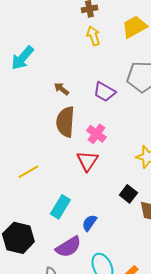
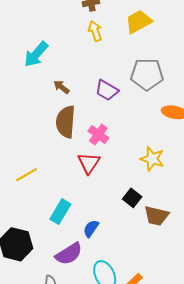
cyan arrow: (22, 58) -> (36, 54), moved

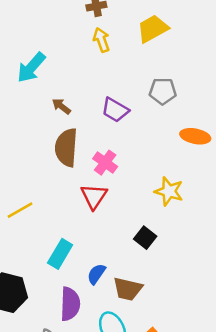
gray pentagon: (147, 74) -> (163, 91), size x0.7
brown trapezoid: (156, 216) -> (128, 289), moved
purple semicircle: (69, 254) -> (70, 304), turned -56

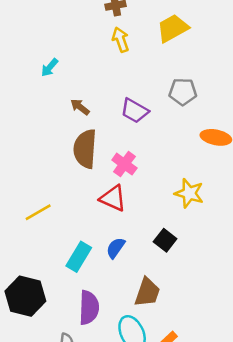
cyan arrow: (31, 67) -> (50, 68), size x0.6
red triangle: (94, 196) -> (113, 198), turned -40
blue semicircle: (96, 274) -> (116, 248), moved
brown trapezoid: (128, 289) -> (147, 292), turned -84

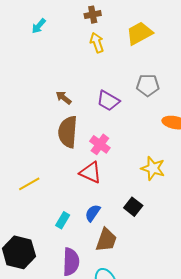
cyan arrow: (50, 68) -> (39, 26), moved
cyan rectangle: (79, 257) -> (63, 220), size x0.7
brown trapezoid: (147, 292) -> (106, 240), moved

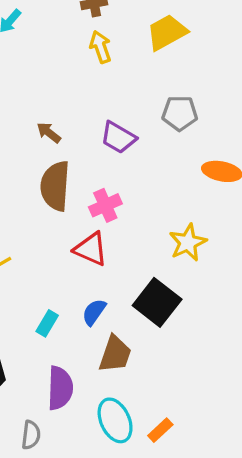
pink cross: (100, 144) -> (105, 205), turned 30
yellow star: (153, 168) -> (188, 243), turned 30
black square: (133, 207) -> (157, 302), size x1.6

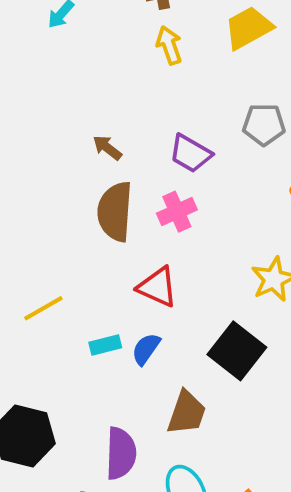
pink cross: (105, 205) -> (177, 212), moved
blue semicircle: (94, 312) -> (146, 349), moved
cyan rectangle: (47, 323) -> (105, 345), moved, turned 45

